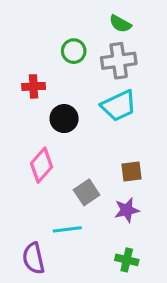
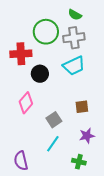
green circle: (74, 51) -> (46, 32), size x1.6
red cross: (34, 86) -> (21, 54), size x1.5
purple star: (127, 210) -> (87, 136), moved
cyan line: (67, 229) -> (53, 144), moved, turned -48

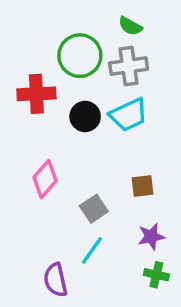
black circle: (40, 74) -> (85, 116), moved
purple semicircle: (21, 161) -> (56, 280), moved
green cross: (79, 162) -> (156, 275), moved

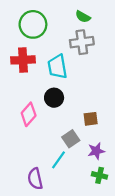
green circle: (80, 56) -> (33, 24), moved
cyan trapezoid: (129, 115) -> (57, 67), moved, turned 105
black circle: (85, 116) -> (54, 98), moved
gray square: (94, 209) -> (71, 139), moved

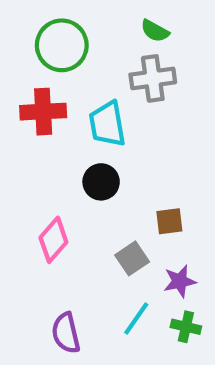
pink diamond: (29, 114) -> (53, 240), moved
cyan line: (58, 160) -> (136, 318), moved

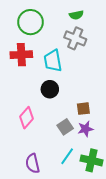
green semicircle: (155, 31) -> (76, 15), turned -40
gray cross: (153, 78) -> (75, 38), turned 30
purple star: (180, 281) -> (85, 129), moved
green cross: (186, 327) -> (92, 160), size x1.5

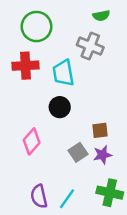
green semicircle: (76, 15) -> (101, 16), moved
cyan line: (67, 156) -> (67, 199), moved

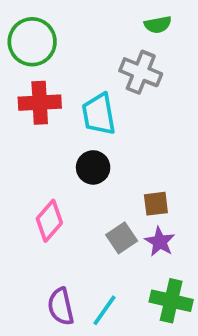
green circle: (36, 27) -> (32, 42), moved
purple star: (102, 155) -> (160, 242), turned -30

